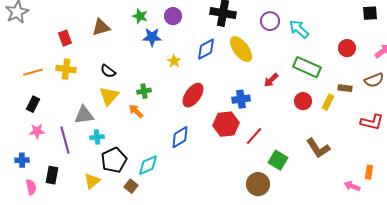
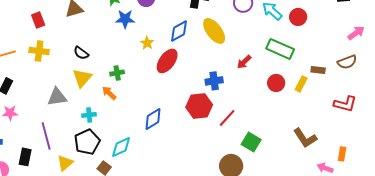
red circle: (347, 48) -> (298, 17), moved
red ellipse: (193, 95) -> (167, 61), moved
cyan cross: (97, 137) -> (89, 115), moved
purple line: (65, 140) -> (46, 136), moved
brown L-shape: (318, 148) -> (305, 138), moved

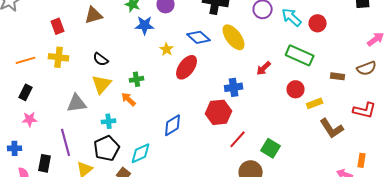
blue diamond: (179, 31) -> (199, 37), turned 70
yellow rectangle: (301, 84) -> (315, 103), moved, turned 42
red line: (227, 118) -> (238, 139), moved
brown L-shape: (305, 138) -> (332, 128), moved

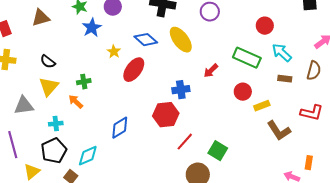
cyan arrow: (292, 17) -> (282, 53), moved
blue star: (145, 25) -> (92, 28), turned -30
brown semicircle: (367, 68) -> (314, 71), turned -54

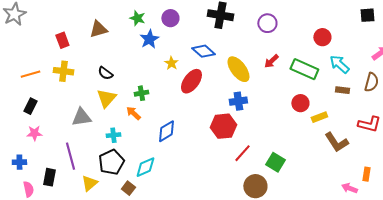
yellow ellipse: (181, 40) -> (238, 69), moved
red arrow: (211, 71) -> (271, 61), moved
blue diamond: (120, 128) -> (166, 131), moved

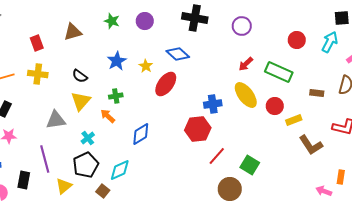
blue star: (149, 39) -> (117, 61), moved
cyan arrow: (339, 64) -> (330, 42), moved, turned 75
yellow ellipse: (238, 69) -> (246, 95), moved
cyan cross: (113, 135) -> (88, 138), turned -32

